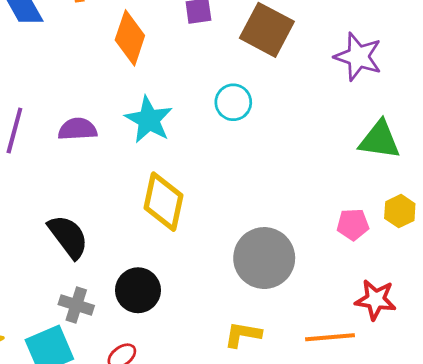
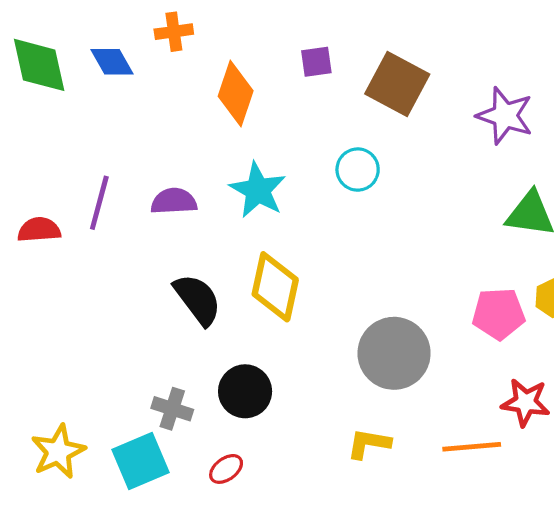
pink pentagon: (353, 224) -> (499, 314), size x1.4
black semicircle: (68, 237) -> (198, 299), moved

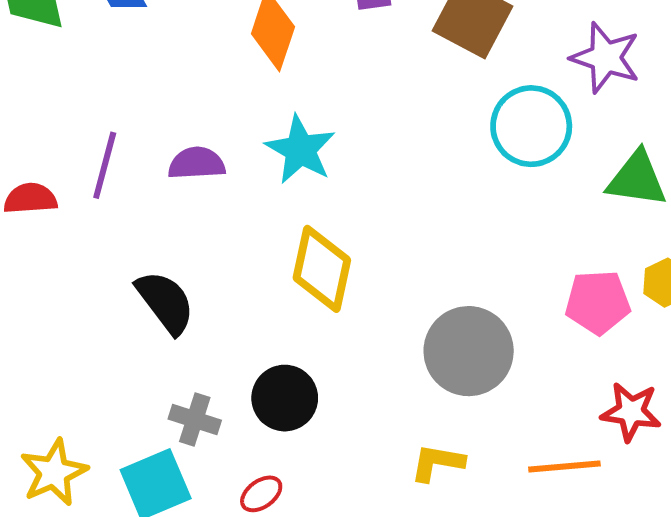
cyan circle: (358, 170) -> (531, 126), moved, size x1.5
black semicircle: (198, 299) -> (165, 302), moved

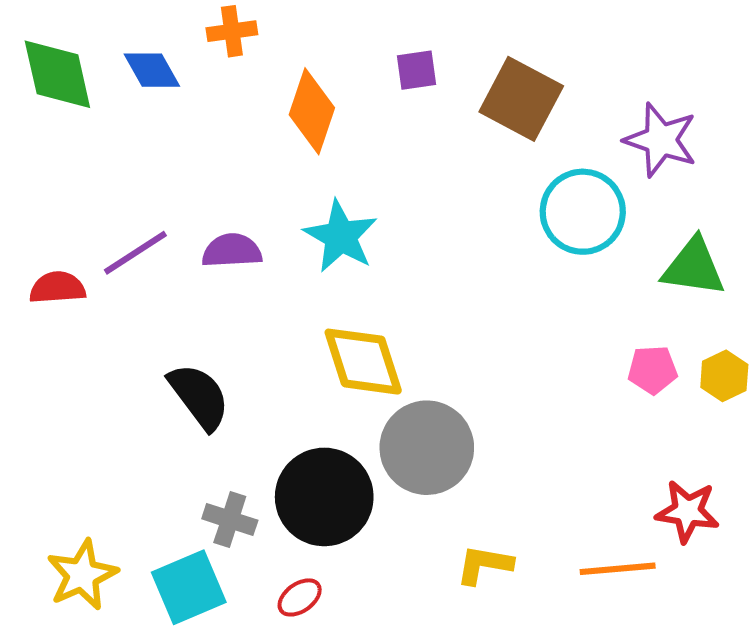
purple line: (105, 165) -> (135, 253), turned 42
yellow diamond: (322, 269) -> (363, 362), turned -30
pink pentagon: (598, 302) -> (653, 370), moved, size x0.7
gray circle: (469, 351) -> (427, 448), moved
black circle: (285, 398) -> (324, 497), size x1.4

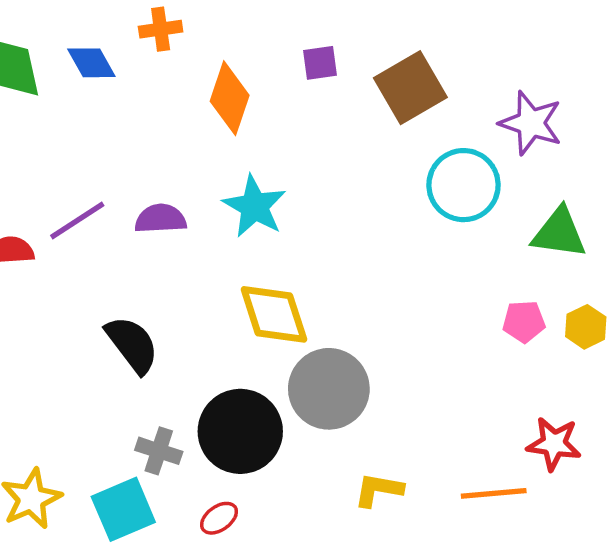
brown square: (521, 99) -> (410, 88), turned 32

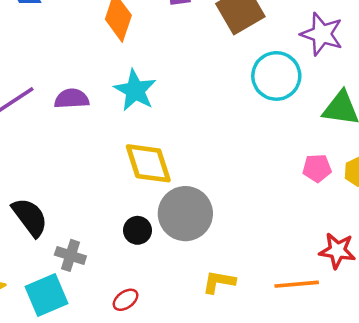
black semicircle: (132, 345) -> (30, 217), moved
black circle: (240, 431) -> (137, 230), moved, size x0.5
red ellipse: (219, 518) -> (126, 300), moved

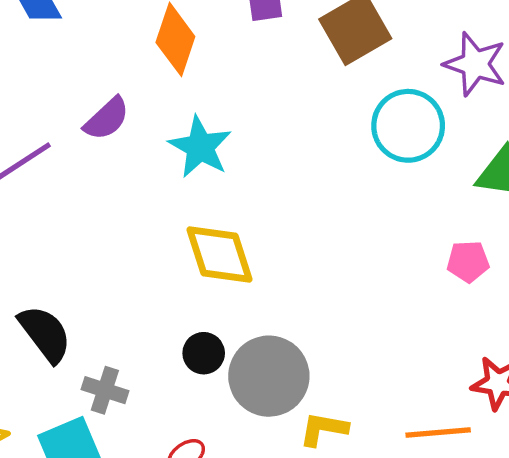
purple semicircle: (72, 99) -> (107, 119), moved, turned 140
gray circle: (185, 214) -> (269, 376), moved

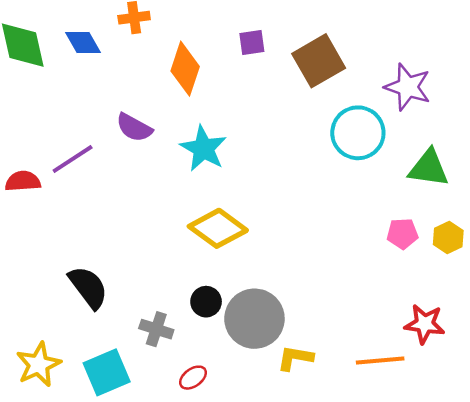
purple semicircle: (107, 119) -> (134, 128), turned 72
yellow diamond: (220, 254) -> (218, 228), turned -36
gray cross: (105, 390) -> (156, 329), moved

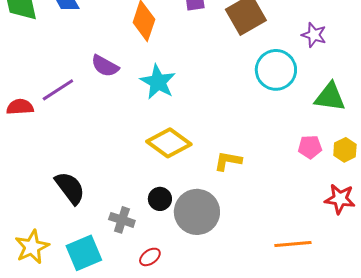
purple star: (408, 87) -> (314, 35), size x0.7
red star: (425, 324) -> (340, 199), moved
yellow L-shape: (295, 358) -> (228, 161), moved

